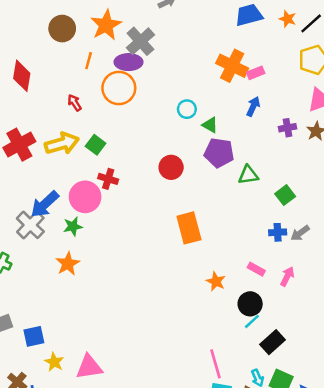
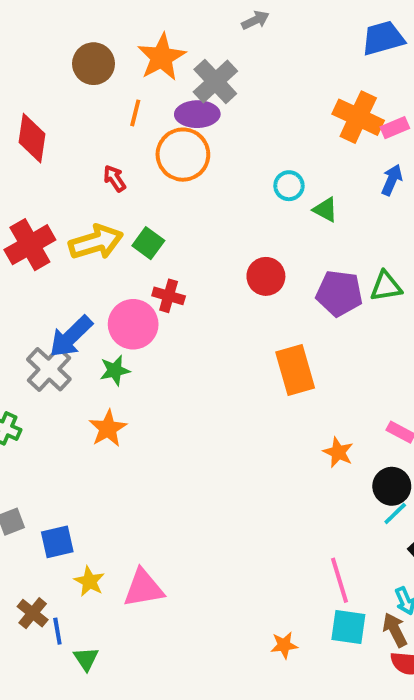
purple pentagon: (219, 153) -> (339, 293), moved

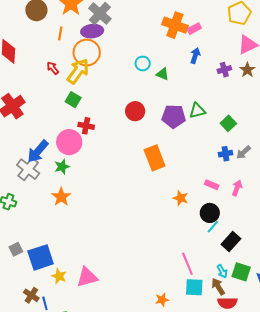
yellow arrow: (96, 242) -> (78, 71), moved, turned -32
blue square: (57, 542) -> (41, 257), size x1.5

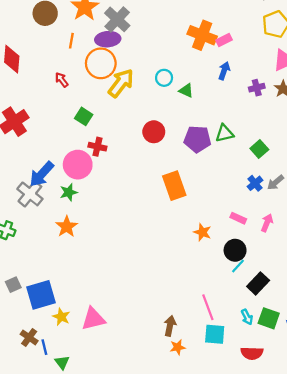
yellow arrow: (78, 71) -> (121, 83), moved
blue cross: (225, 154) -> (255, 183), turned -32
brown arrow: (218, 287) -> (170, 326), moved, turned 42

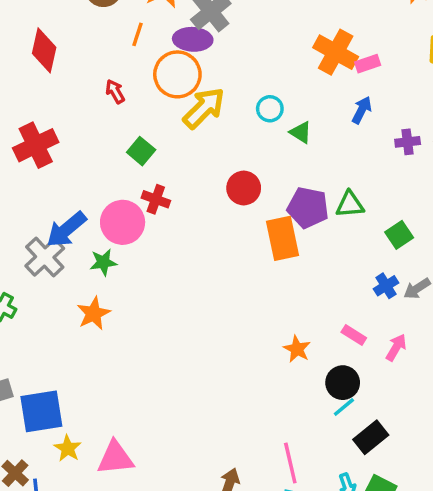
orange rectangle: (174, 186) -> (283, 238), moved

